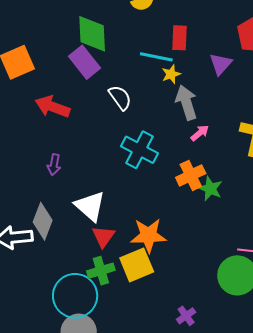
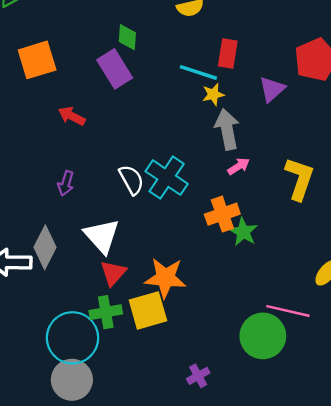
green diamond: (92, 34) -> (127, 37), size x0.6
white semicircle: (120, 98) -> (131, 180), moved
red arrow: (52, 107) -> (72, 116), size x0.7

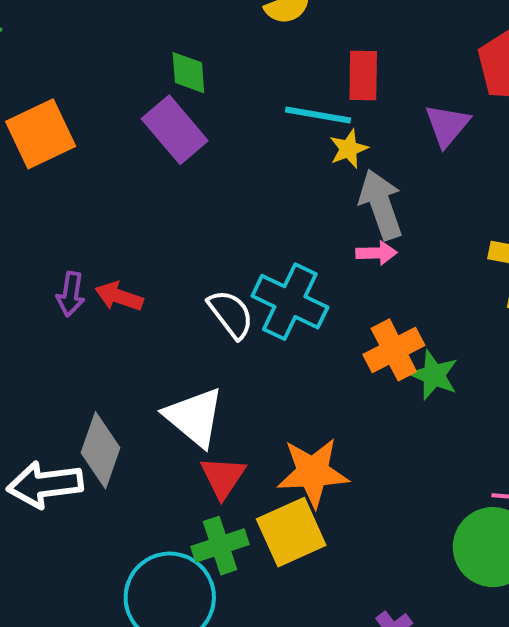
red arrow: (72, 116) -> (119, 296), moved
pink arrow: (239, 166) -> (376, 253), moved, turned 40
purple arrow: (66, 183) -> (71, 294), moved

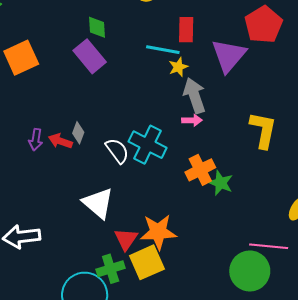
purple triangle: (447, 125) -> (229, 56), size x1.5
gray diamond: (101, 450) -> (78, 133), moved, size x0.6
red triangle: (223, 477) -> (126, 239), moved

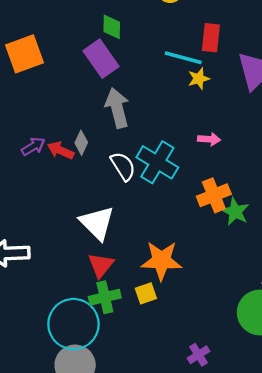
gray arrow: (194, 96) -> (117, 108), moved
purple arrow: (36, 140) -> (33, 146), turned -135
red triangle: (126, 239) -> (101, 265), moved
yellow square: (147, 262) -> (146, 293), size x0.6

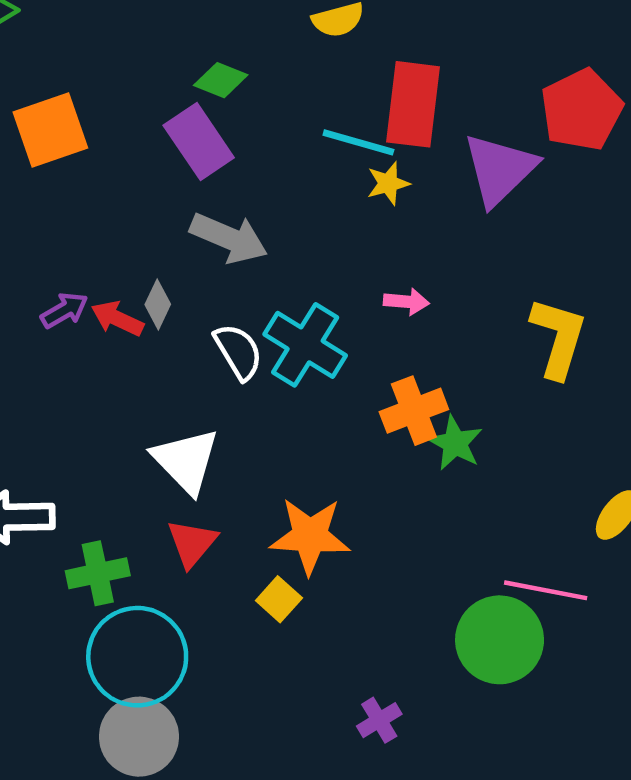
green diamond: (112, 27) -> (221, 80), turned -70
red rectangle: (211, 38) -> (413, 104), size x1.5
gray arrow: (117, 108) -> (229, 238), turned 126
yellow square: (146, 293) -> (279, 599), turned -30
green cross: (105, 297) -> (98, 573), moved

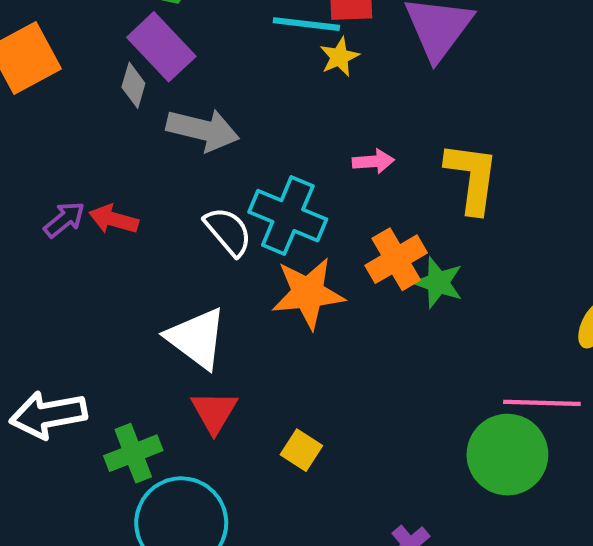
gray diamond: (158, 304) -> (133, 85), moved
yellow L-shape: (558, 338) -> (472, 178), moved
orange star: (310, 536) -> (308, 293), moved

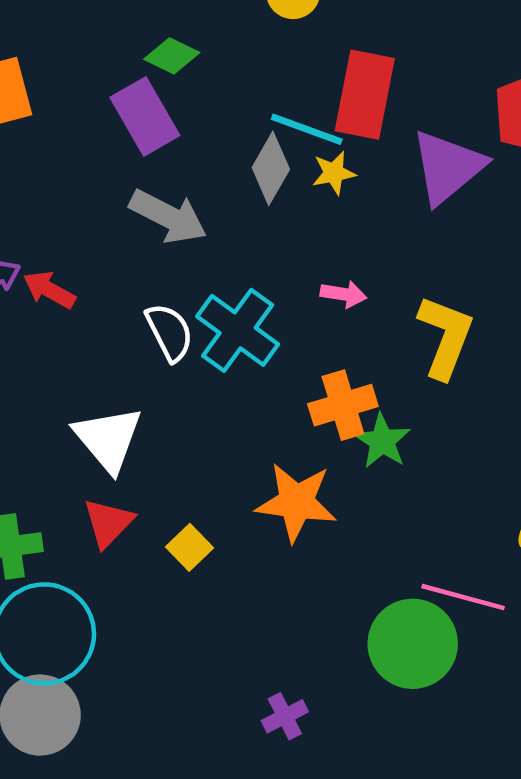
gray diamond: (133, 85) -> (271, 168), moved, size x1.4
orange star: (308, 293) -> (296, 502), moved
yellow square: (301, 450) -> (189, 547), moved

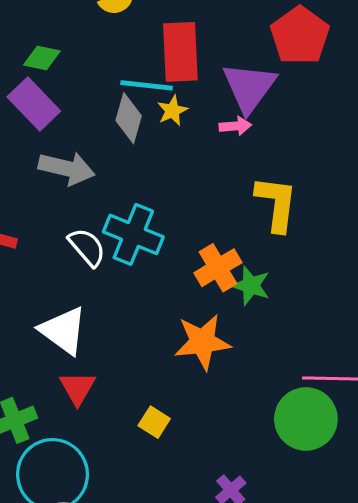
pink arrow: (344, 294) -> (235, 126), moved
yellow square: (189, 547) -> (154, 422), moved

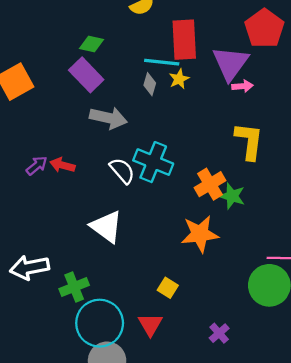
gray diamond: (129, 118) -> (150, 84), size x0.7
pink arrow: (235, 126) -> (242, 86), moved
red triangle: (77, 388) -> (150, 325), moved

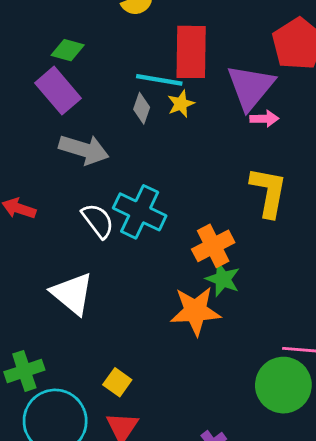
green star: (232, 196) -> (223, 279), moved
yellow square: (168, 288) -> (117, 382), moved

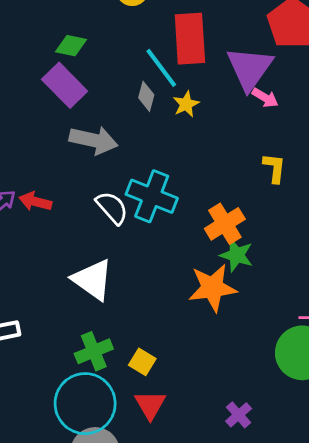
cyan line: (159, 80) -> (161, 68), turned 48
yellow star: (181, 104) -> (186, 104), moved
pink arrow: (264, 119) -> (265, 98), turned 36
yellow L-shape: (269, 192) -> (274, 168), size x0.6
green cross: (24, 371) -> (94, 351), moved

